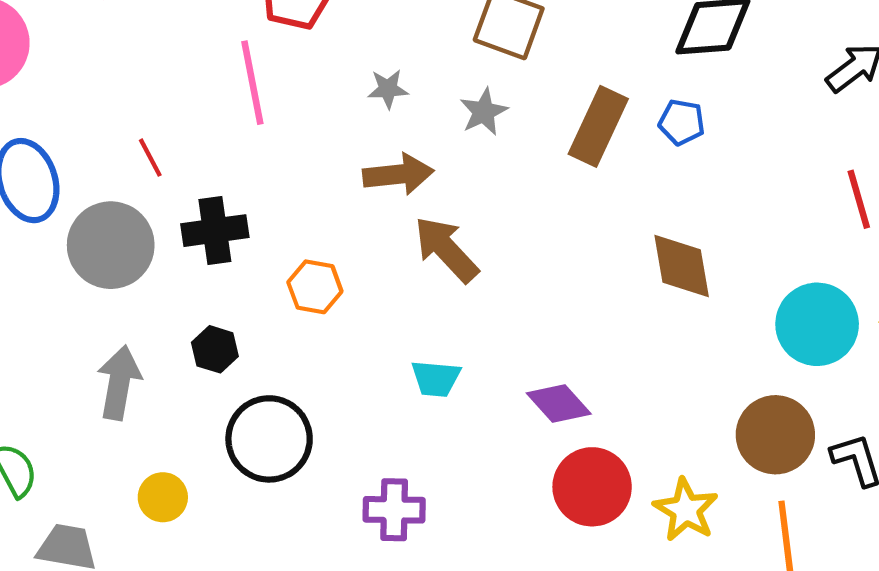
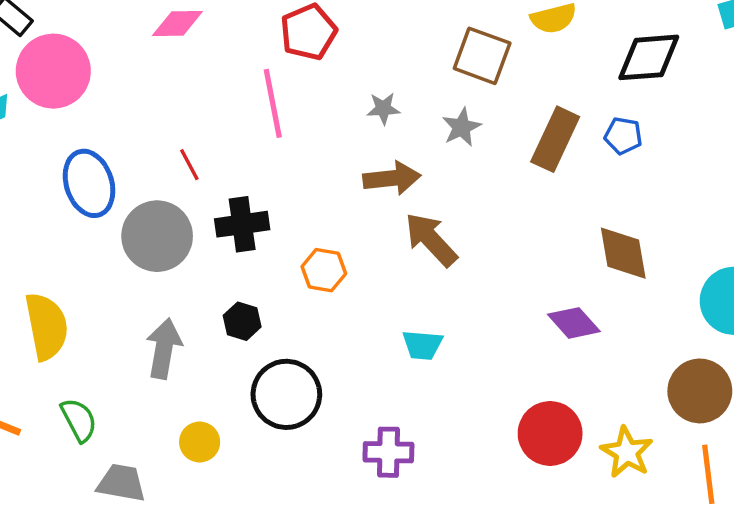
purple diamond: (559, 403) -> (574, 323), moved

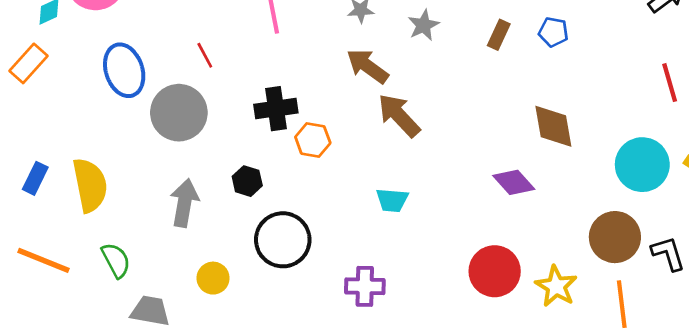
brown rectangle: (555, 139) -> (499, 35), size x0.6
brown arrow: (392, 178) -> (368, 66), turned -138
black cross: (242, 224) -> (276, 109), moved

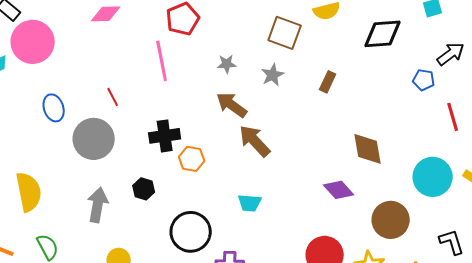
blue pentagon: (553, 32) -> (424, 80), moved
blue ellipse: (124, 70) -> (54, 108), size x0.7
brown circle: (615, 237) -> (391, 220), moved
black circle: (283, 240) -> (191, 232), moved

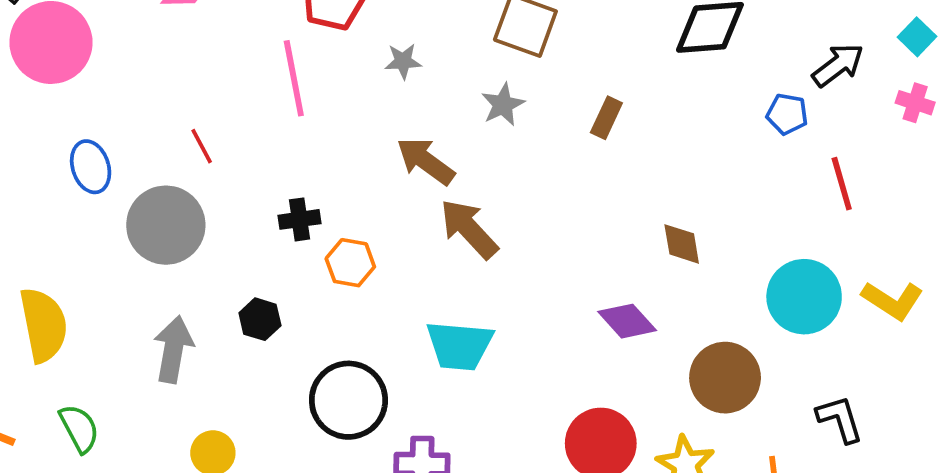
gray star: (227, 64) -> (403, 61), moved
black cross: (165, 136) -> (300, 219), size x0.7
brown diamond: (368, 149) -> (682, 244), size x0.7
cyan trapezoid: (250, 203) -> (460, 346), size x1.5

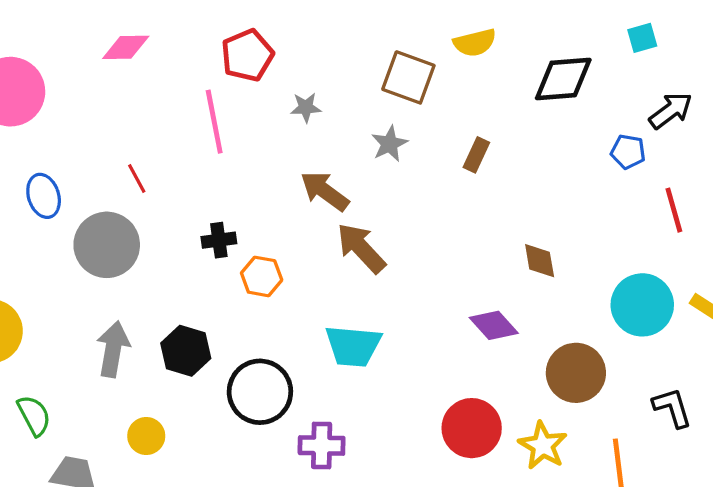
black hexagon: (260, 319) -> (186, 351), moved, size x1.4

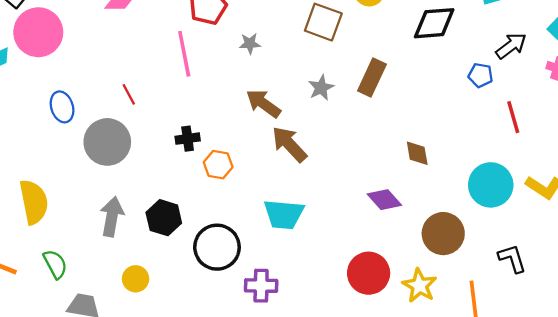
gray star: (389, 144) -> (321, 88), moved
brown rectangle: (476, 155) -> (372, 77), size x1.5

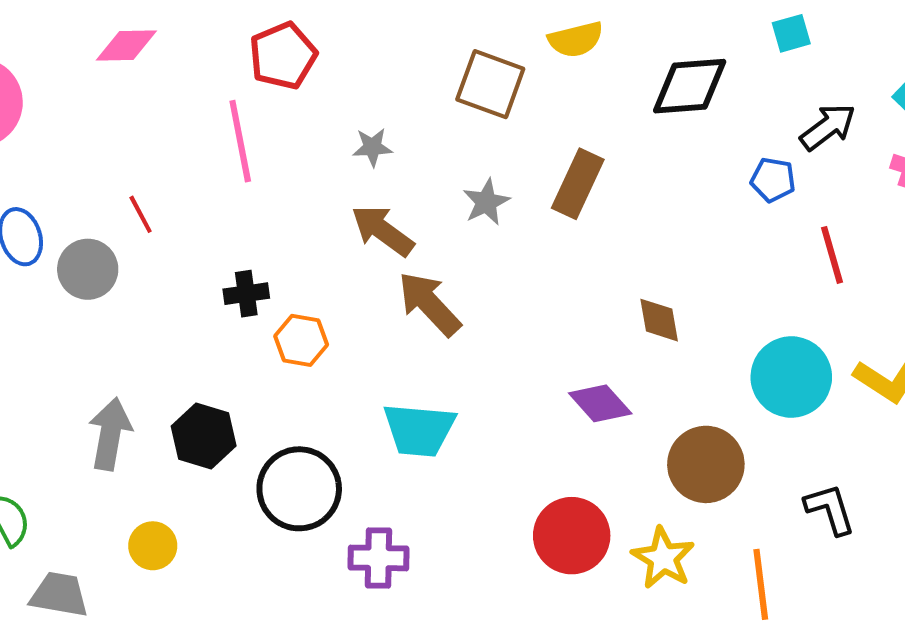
gray star: (250, 44) -> (372, 147), moved
gray circle: (107, 142) -> (88, 269), moved, size x0.7

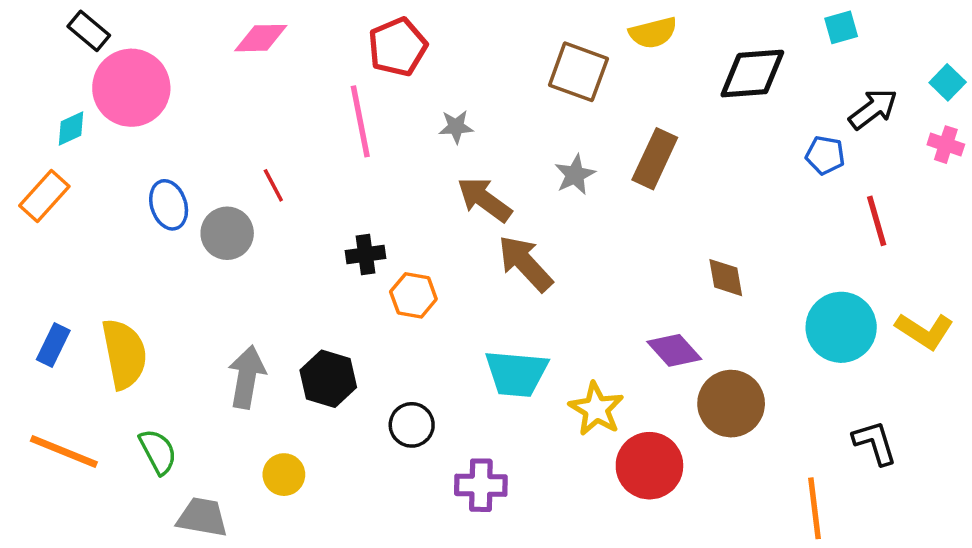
gray star: (372, 147) -> (456, 127), moved
brown circle: (706, 464) -> (731, 404), moved
black circle: (299, 489) -> (412, 425), size x0.6
yellow star: (663, 558) -> (596, 409), moved

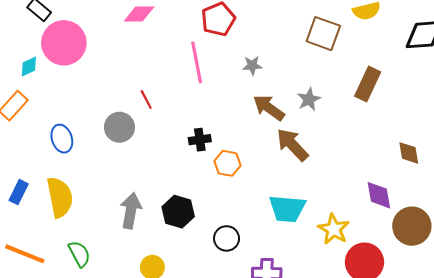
gray star: (575, 175) -> (309, 99), moved
blue ellipse: (169, 205) -> (62, 139), moved
purple diamond: (674, 350) -> (379, 195), turned 32

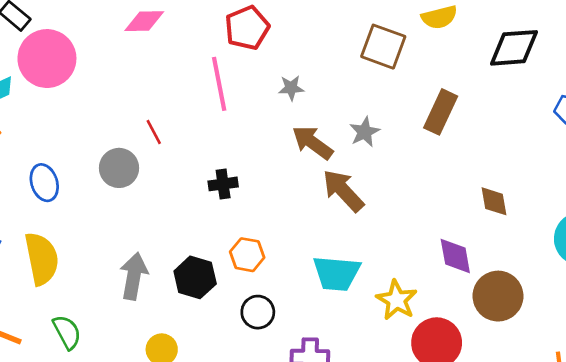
orange hexagon: (228, 163) -> (247, 255), moved

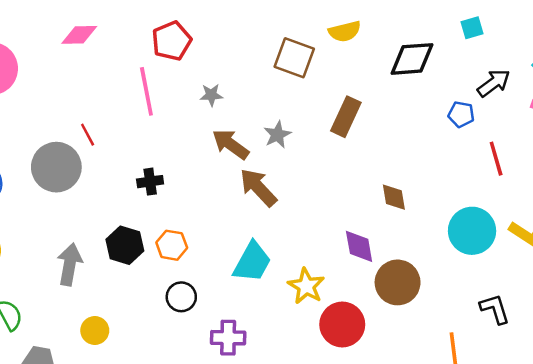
gray circle: (119, 168) -> (56, 167), size x1.4
cyan trapezoid: (337, 273) -> (252, 262), turned -66
black hexagon: (195, 277) -> (125, 245), moved

